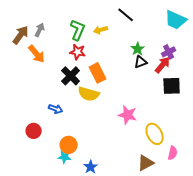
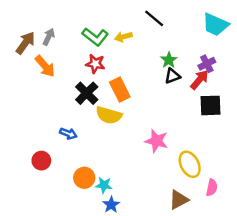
green L-shape: (78, 30) -> (95, 37), turned 105
cyan star: (65, 157) -> (104, 185), moved

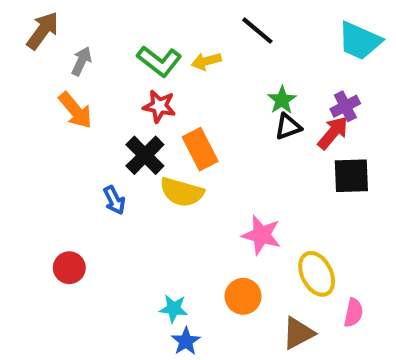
brown arrow: (25, 43) -> (43, 31), moved
blue arrow: (68, 134) -> (114, 200), moved, turned 42
orange circle: (84, 178) -> (243, 296), moved

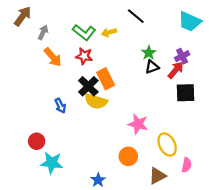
orange arrow: (75, 110) -> (53, 57), moved
black cross: (145, 155) -> (88, 86), moved
cyan star: (174, 309) -> (52, 163), moved, size x1.5

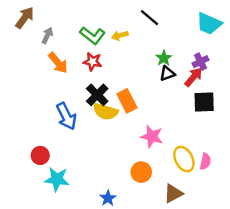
orange rectangle: (106, 79) -> (127, 101), moved
blue arrow: (60, 106) -> (66, 116), size x1.6
pink semicircle: (187, 165) -> (205, 161), moved

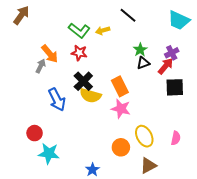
gray arrow: (47, 35) -> (41, 66), moved
orange rectangle: (127, 101) -> (120, 86), moved
pink star: (152, 136) -> (121, 109), moved
yellow ellipse: (184, 159) -> (144, 136), moved

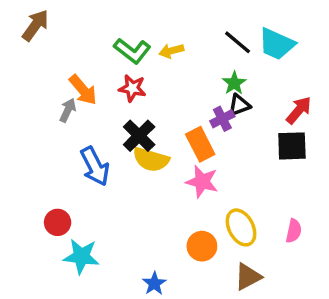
black line: (128, 15) -> (238, 42), moved
cyan trapezoid: (179, 20) -> (277, 44), moved
purple cross: (172, 53) -> (222, 119), moved
red arrow: (166, 66) -> (299, 110), moved

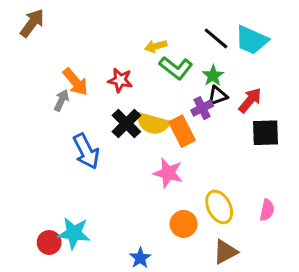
green L-shape: (132, 51) -> (176, 68), moved
red arrow: (299, 110) -> (250, 100), moved
yellow semicircle: (151, 160) -> (153, 123), moved
pink star: (202, 182) -> (168, 173), moved
red circle: (58, 222) -> (49, 242), moved

